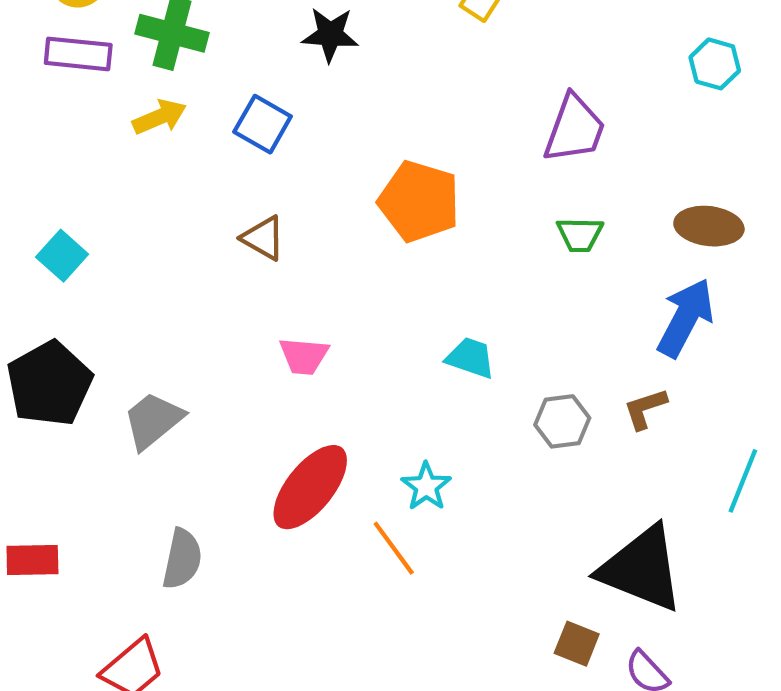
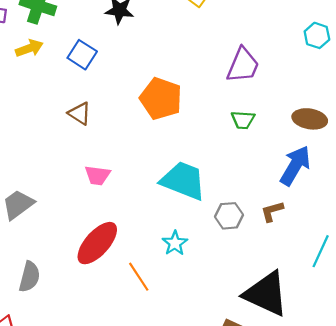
cyan trapezoid: (470, 358) -> (183, 181), size x1.8
cyan star: (426, 486) -> (175, 243), moved

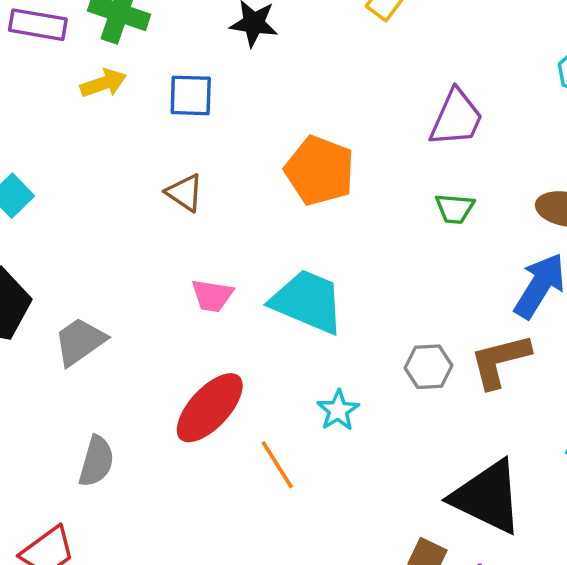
blue square: (82, 55) -> (191, 95), turned -32
cyan trapezoid: (183, 181) -> (308, 302), moved
brown L-shape: (272, 211) -> (500, 361), size x1.6

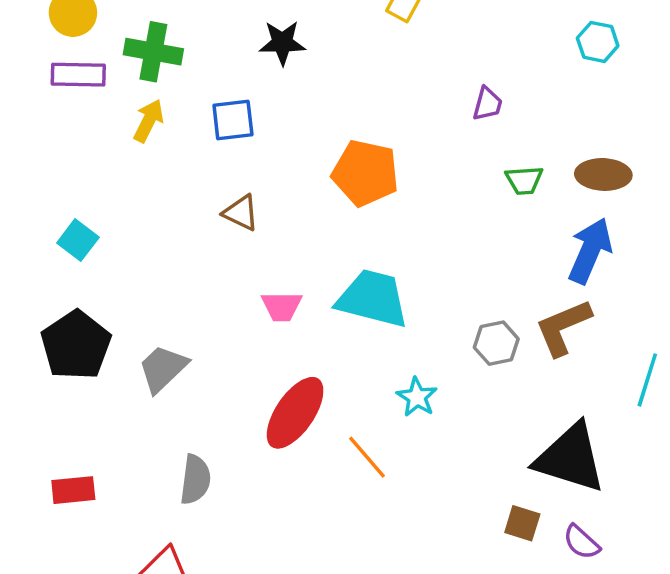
yellow arrow: (103, 83) -> (149, 121), turned -36
purple trapezoid: (456, 118) -> (487, 104), size x0.6
green trapezoid: (455, 209) -> (524, 180), moved

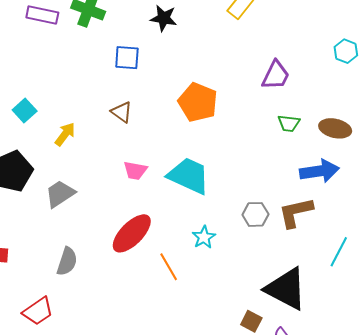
purple trapezoid: (487, 104) -> (276, 75), size x1.5
yellow arrow: (149, 121) -> (65, 134), moved
blue arrow: (590, 251) -> (319, 171), turned 48

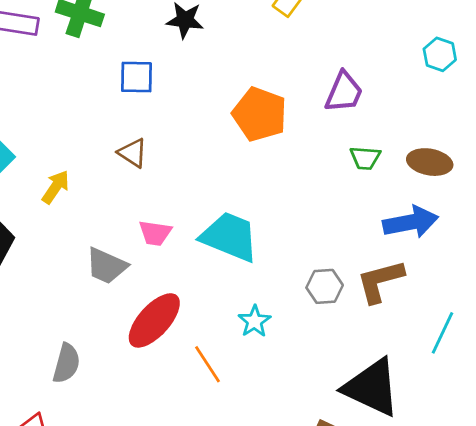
orange pentagon: (198, 102) -> (260, 114), moved
gray trapezoid: (60, 194) -> (106, 266), moved, turned -120

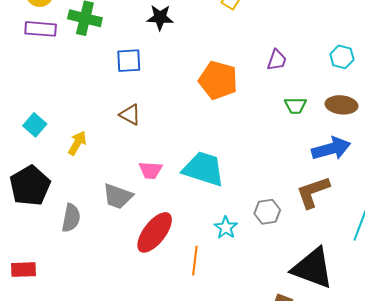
cyan hexagon: (440, 54) -> (342, 57), moved
purple trapezoid: (344, 92) -> (277, 60), size x0.7
gray hexagon: (325, 286) -> (267, 212), moved
gray semicircle: (66, 363) -> (71, 218), moved
orange line: (208, 364) -> (195, 261), turned 44

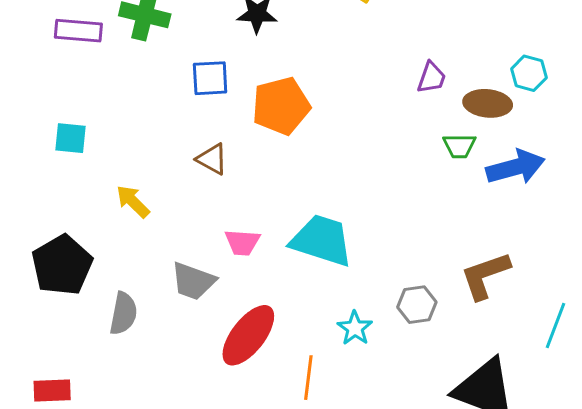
orange pentagon: (218, 80) -> (281, 106), moved, turned -30
brown ellipse: (341, 105) -> (488, 103), moved
cyan square: (35, 125) -> (70, 138), moved, turned -35
yellow arrow: (77, 143) -> (133, 201), turned -75
blue arrow: (331, 149) -> (516, 167), moved

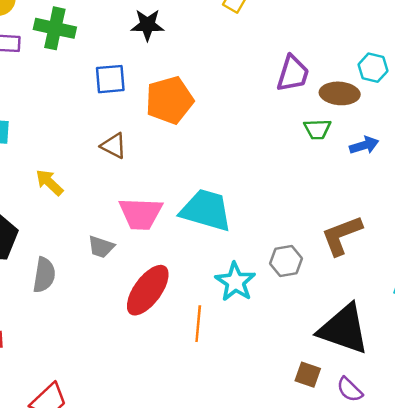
purple trapezoid: (432, 78) -> (293, 74), size x1.4
blue arrow: (516, 167) -> (364, 145), size x0.6
pink trapezoid: (242, 242) -> (141, 214), size x1.5
gray trapezoid: (193, 281) -> (101, 247), size x0.7
cyan star: (355, 328) -> (235, 282), size x1.4

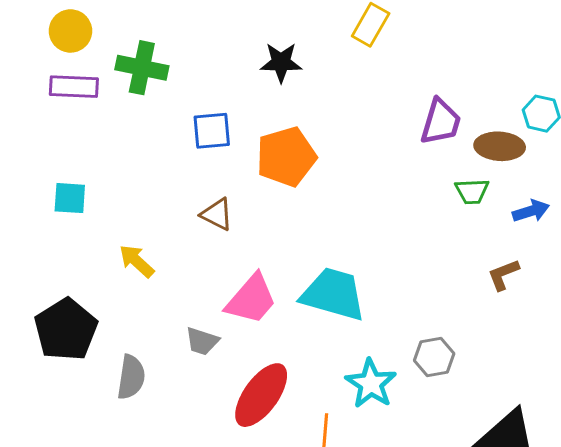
black star: (147, 25) -> (281, 62), moved
pink trapezoid: (141, 214) -> (251, 299), turned -51
brown L-shape: (342, 235) -> (503, 275), moved, size x0.6

